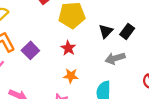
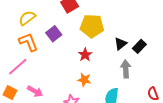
purple square: (30, 50) -> (54, 34), moved
gray arrow: (115, 58) -> (126, 69), turned 96

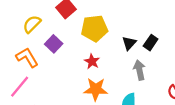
yellow semicircle: (27, 18) -> (32, 24), moved
orange star: (84, 80) -> (96, 89), size x1.5

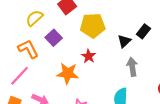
black rectangle: (151, 43) -> (143, 31), moved
orange star: (96, 89) -> (68, 73), moved

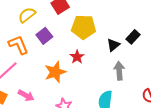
orange star: (68, 73) -> (55, 72), turned -30

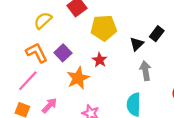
purple square: (44, 36) -> (63, 53), moved
pink arrow: (26, 95) -> (49, 105), turned -70

